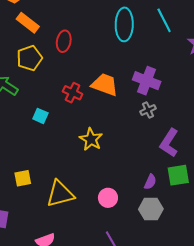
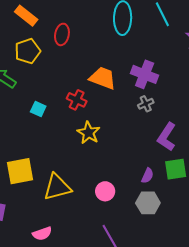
red cross: (73, 93) -> (77, 100), moved
yellow square: (23, 178) -> (20, 171), size x1.6

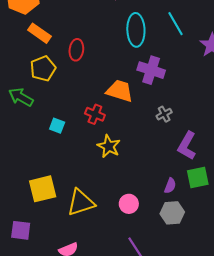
purple cross: (145, 74) -> (151, 70), moved

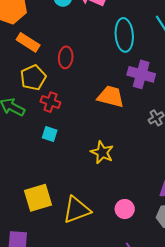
red cross: (95, 114) -> (50, 102), moved

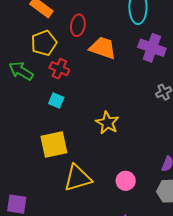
orange trapezoid: (111, 97) -> (103, 48), moved
yellow square: (38, 198) -> (54, 144), moved

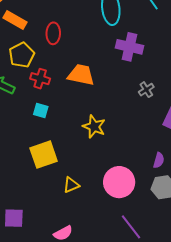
orange trapezoid: (103, 48) -> (81, 75), moved
yellow triangle: (78, 178) -> (71, 185), size x0.6
pink circle: (126, 181) -> (119, 182), size x1.6

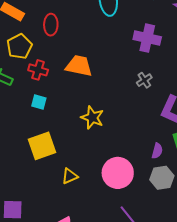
purple cross: (130, 47) -> (147, 38), moved

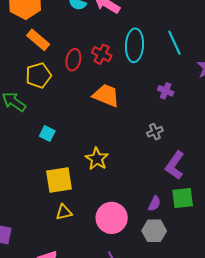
purple cross: (147, 38) -> (166, 91), size x0.6
orange trapezoid: (79, 66) -> (106, 95), moved
red cross: (38, 70) -> (102, 54), moved
yellow square: (42, 146) -> (59, 180), moved

